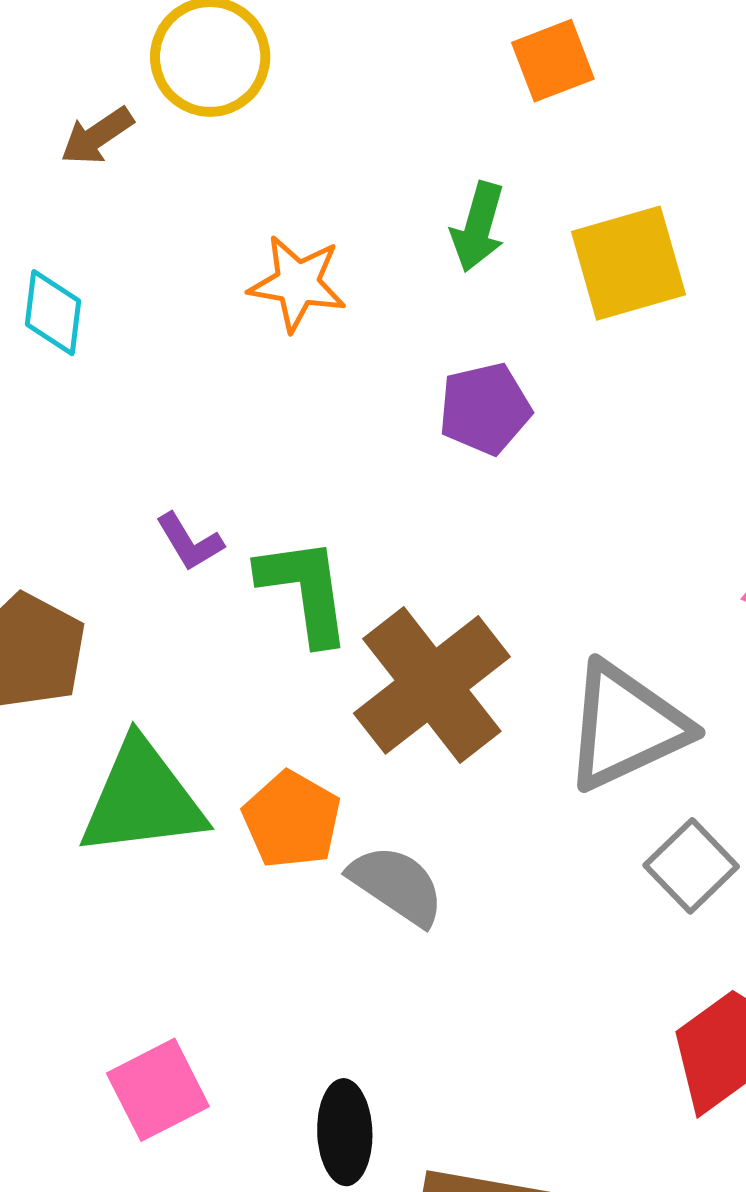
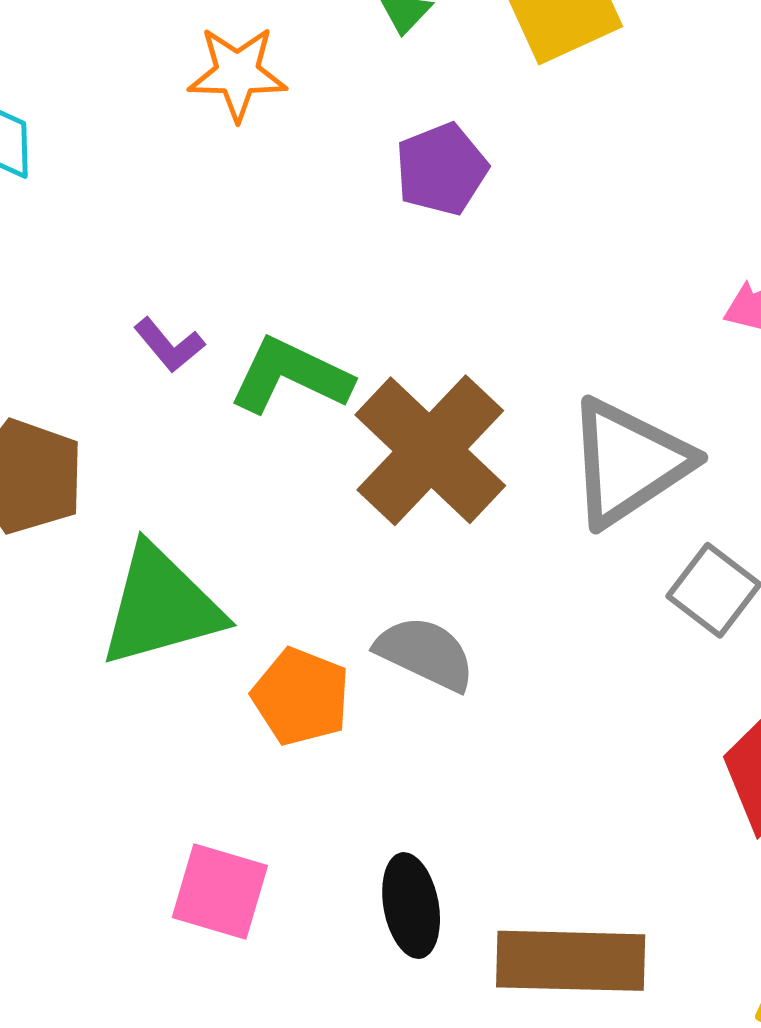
green L-shape: (305, 590) -> (291, 376), turned -48
orange pentagon: (292, 820) -> (301, 697), moved
pink square: (158, 1090) -> (220, 892), turned -38

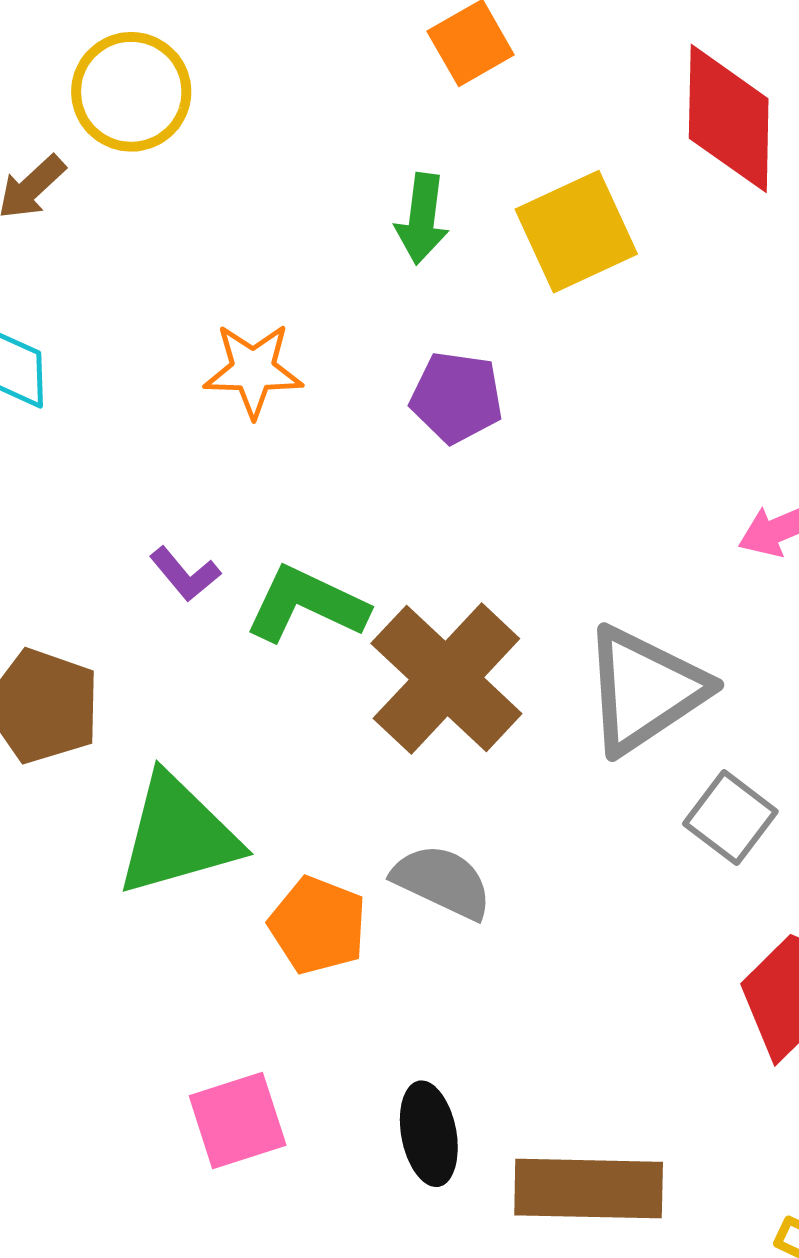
orange star: (237, 73) -> (253, 370), moved
purple pentagon: (441, 169) -> (457, 397), turned 30
pink square: (220, 892) -> (238, 1120), turned -34

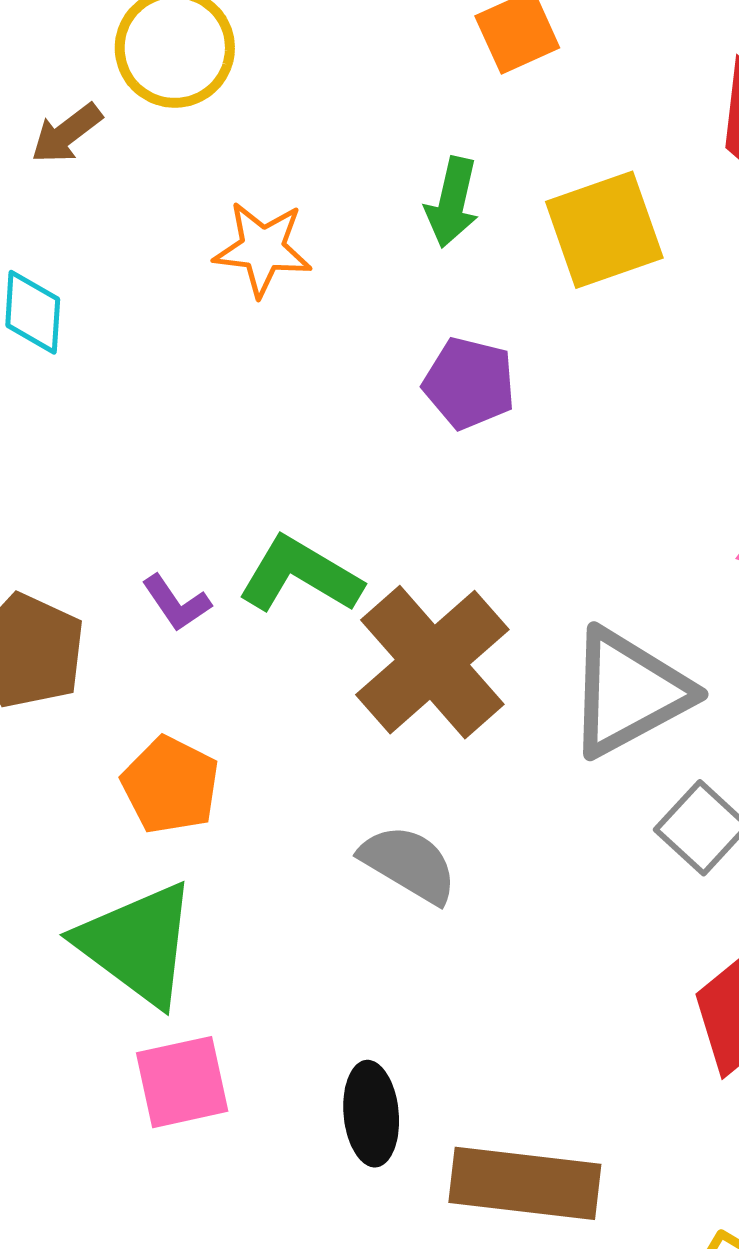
orange star: (253, 370) -> (263, 249), moved
purple L-shape: (185, 574) -> (176, 603), moved
green triangle: (178, 835) -> (137, 944), moved, turned 47
orange pentagon: (318, 925) -> (170, 785), moved

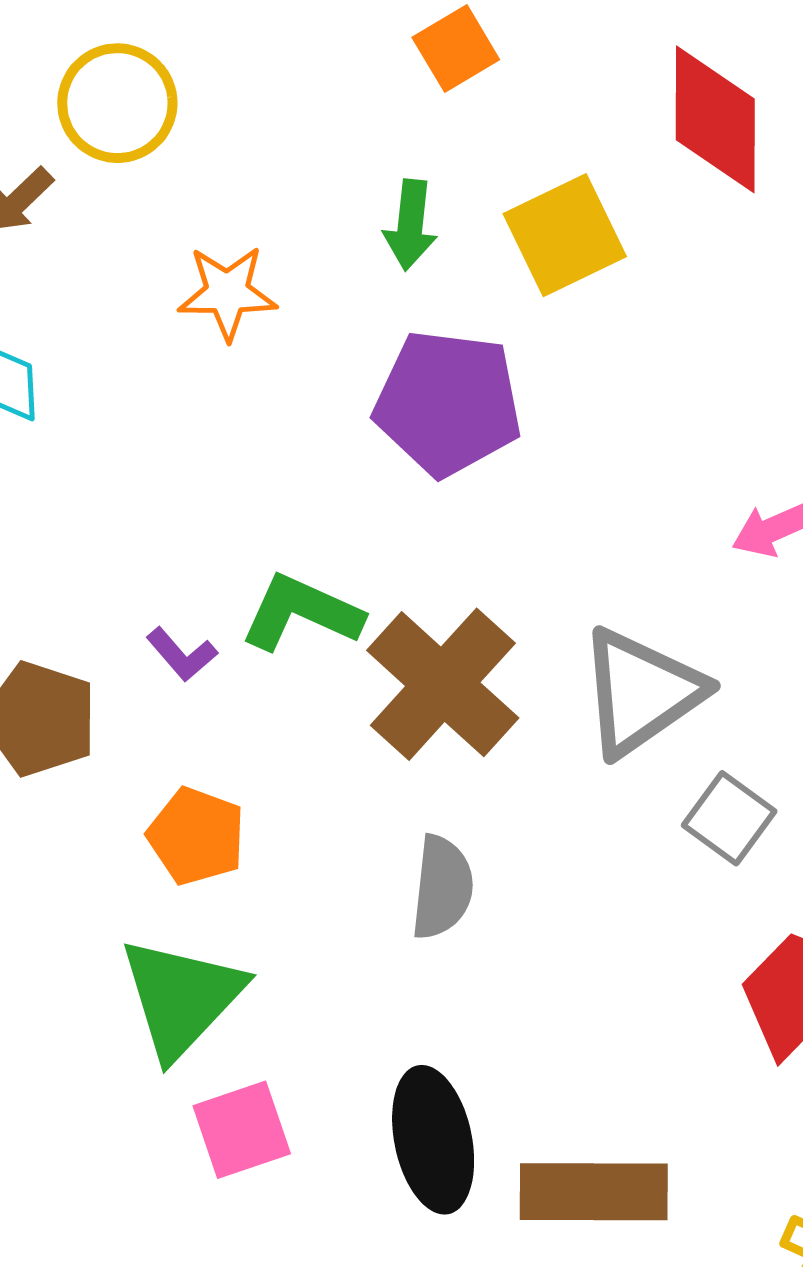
purple pentagon: (469, 383) -> (448, 403), size x1.6
gray semicircle: (409, 864) -> (442, 887), turned 72
green triangle: (137, 944) -> (182, 998), turned 43
black ellipse: (371, 1114) -> (433, 1140), size x1.4

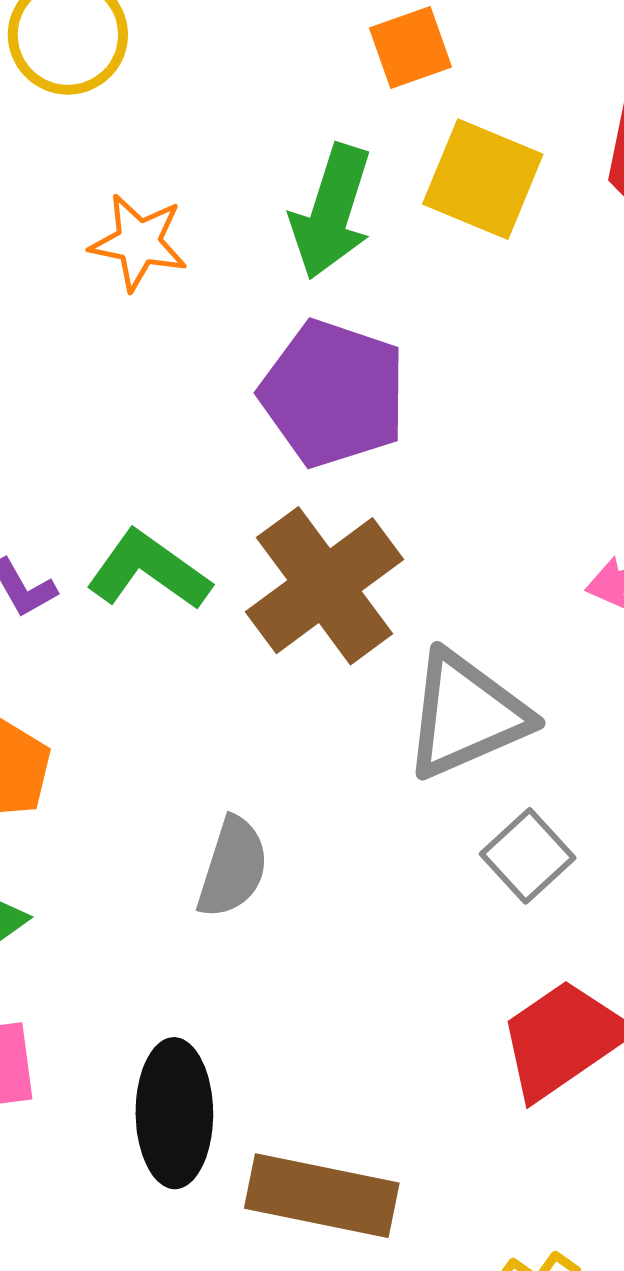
green arrow: (410, 225) -> (331, 212), size x1.5
yellow square: (565, 235) -> (483, 179), moved, turned 37
brown cross: (443, 684) -> (325, 586), moved

